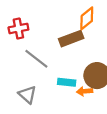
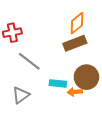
brown rectangle: (71, 39) -> (75, 43), moved
gray triangle: (27, 95) -> (21, 95), turned 42

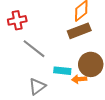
gray triangle: (21, 95) -> (37, 86), moved

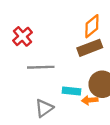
red cross: (17, 20) -> (23, 36), turned -30
gray line: (34, 49) -> (41, 67), turned -40

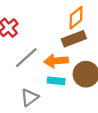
gray line: (41, 67) -> (26, 58), turned -40
orange arrow: (90, 100) -> (56, 61), moved, size x1.5

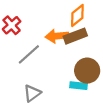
orange arrow: (56, 61) -> (57, 36), moved
cyan rectangle: (56, 81) -> (79, 86), moved

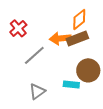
cyan rectangle: (79, 86) -> (71, 84), moved

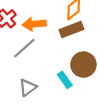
orange arrow: (60, 38) -> (34, 24), moved
cyan rectangle: (71, 84) -> (65, 80), turned 49

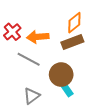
gray line: (24, 48) -> (29, 59), turned 70
brown circle: (83, 65) -> (61, 75), moved

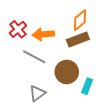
cyan rectangle: (66, 89) -> (87, 86), moved, turned 56

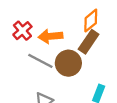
brown rectangle: (78, 39) -> (89, 42), turned -35
brown circle: (67, 72) -> (68, 63), moved

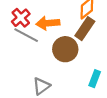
gray line: (40, 61) -> (26, 35), moved

